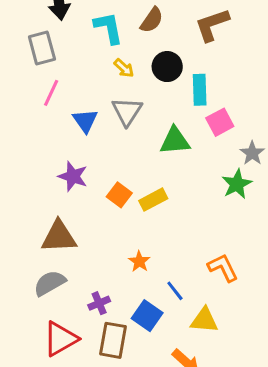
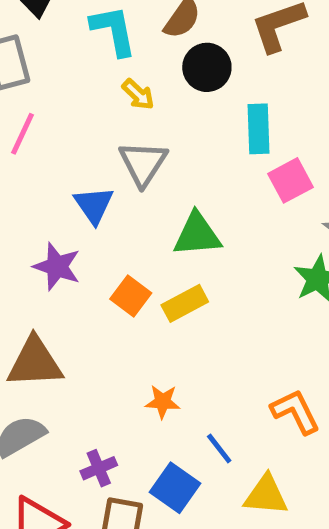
black circle: (167, 67) -> (207, 67), moved
blue triangle: (85, 121) -> (94, 205), moved
green triangle: (175, 141) -> (197, 235), moved
orange star: (139, 261) -> (163, 402), turned -30

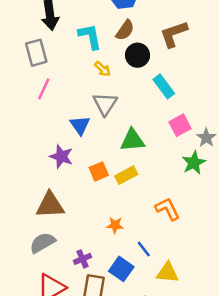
cyan rectangle: (259, 129) -> (164, 86), turned -35
pink square: (291, 180) -> (180, 125), moved
orange square: (131, 296) -> (99, 171), turned 30
orange L-shape: (295, 412) -> (168, 209), moved

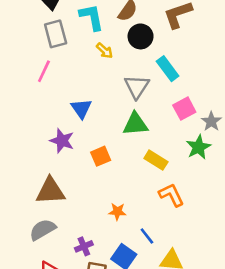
gray rectangle: (36, 53) -> (56, 34), moved
gray triangle: (105, 104) -> (137, 87), moved
yellow rectangle: (126, 175) -> (156, 160), moved, turned 60

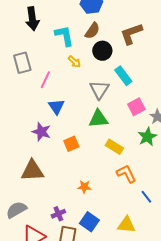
gray rectangle: (56, 34) -> (22, 63), moved
pink line: (44, 71) -> (45, 80), moved
gray semicircle: (43, 230) -> (16, 210), moved
blue line: (147, 236) -> (146, 197), moved

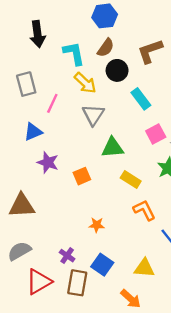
yellow arrow: (74, 62) -> (85, 83), size x1.5
gray triangle: (99, 90) -> (93, 115), moved
blue triangle: (56, 107) -> (33, 132), moved, turned 42
brown triangle: (32, 171) -> (22, 206), moved
purple cross: (58, 214) -> (67, 256), turned -32

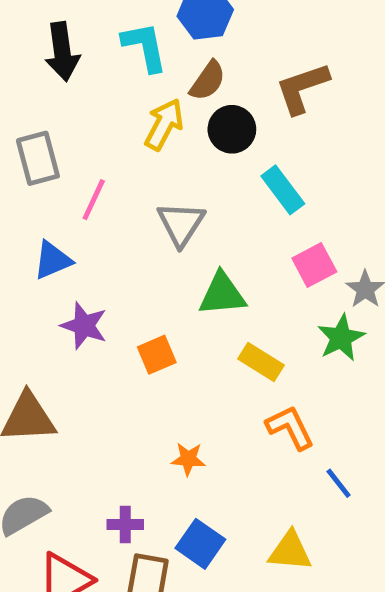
cyan L-shape: (74, 53) -> (145, 47), moved
yellow arrow: (85, 83) -> (164, 124), moved, turned -105
purple cross: (67, 256) -> (125, 524), turned -35

